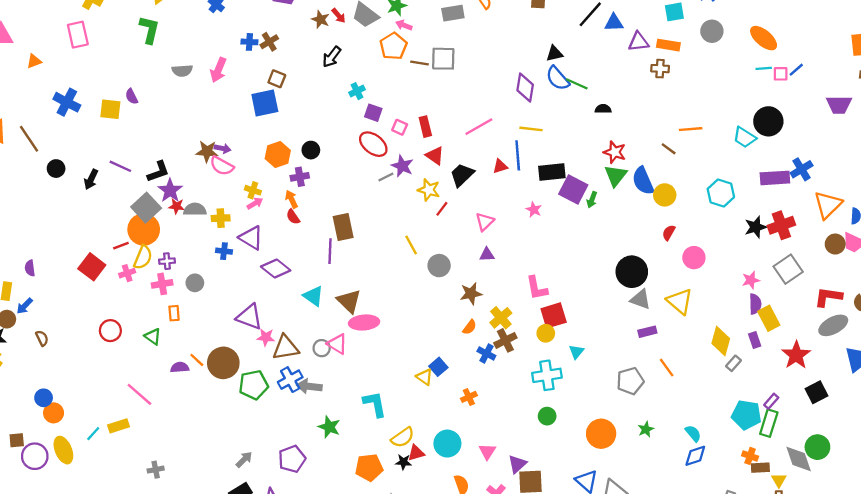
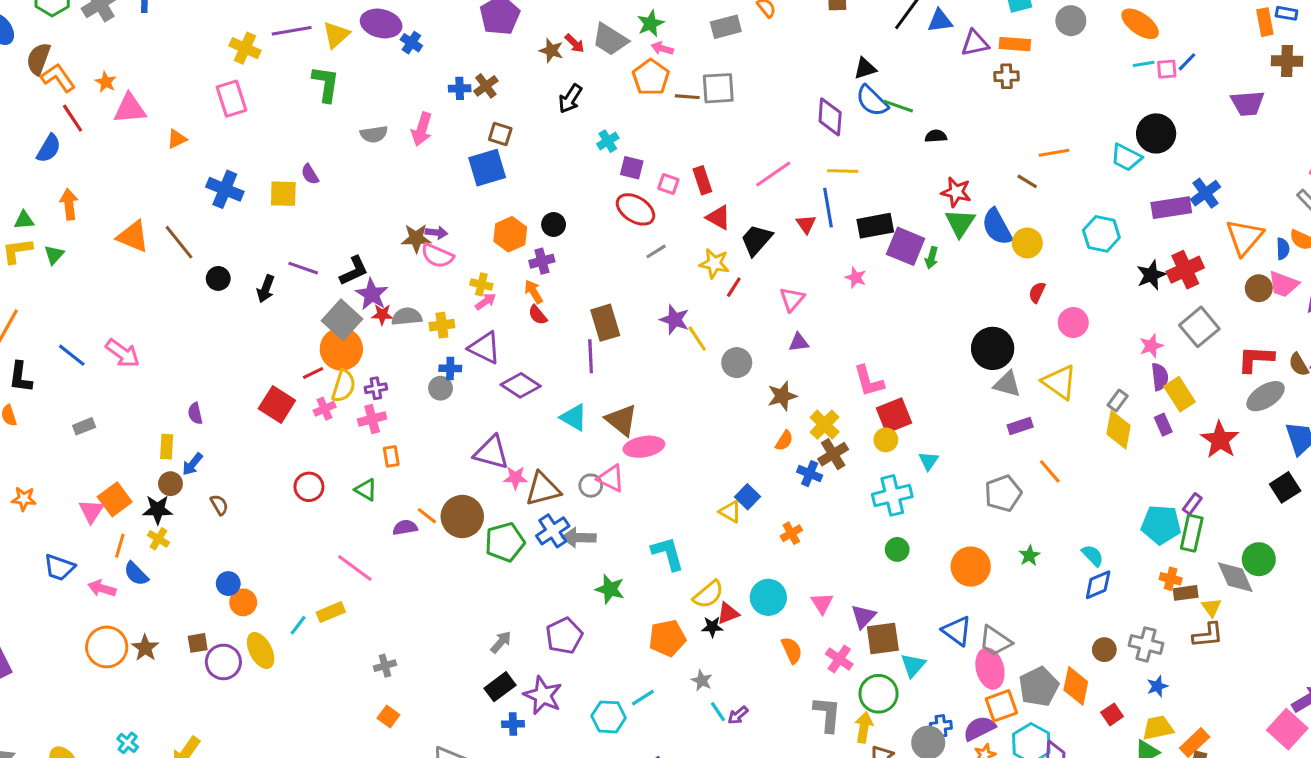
purple star: (402, 166) -> (675, 320), moved
red triangle: (500, 166) -> (806, 224), turned -42
gray circle: (195, 283) -> (441, 388), moved
gray rectangle: (733, 363) -> (1118, 400), moved
black square: (817, 392) -> (1285, 487), moved

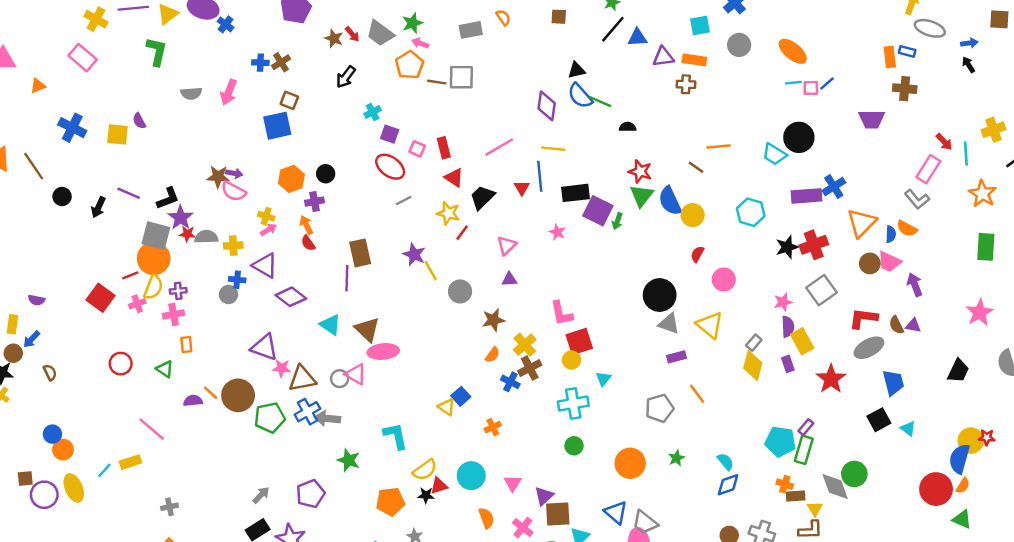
pink rectangle: (232, 99) -> (83, 58), turned -36
gray square: (342, 320) -> (156, 236), turned -32
purple semicircle: (195, 413) -> (36, 300), turned -70

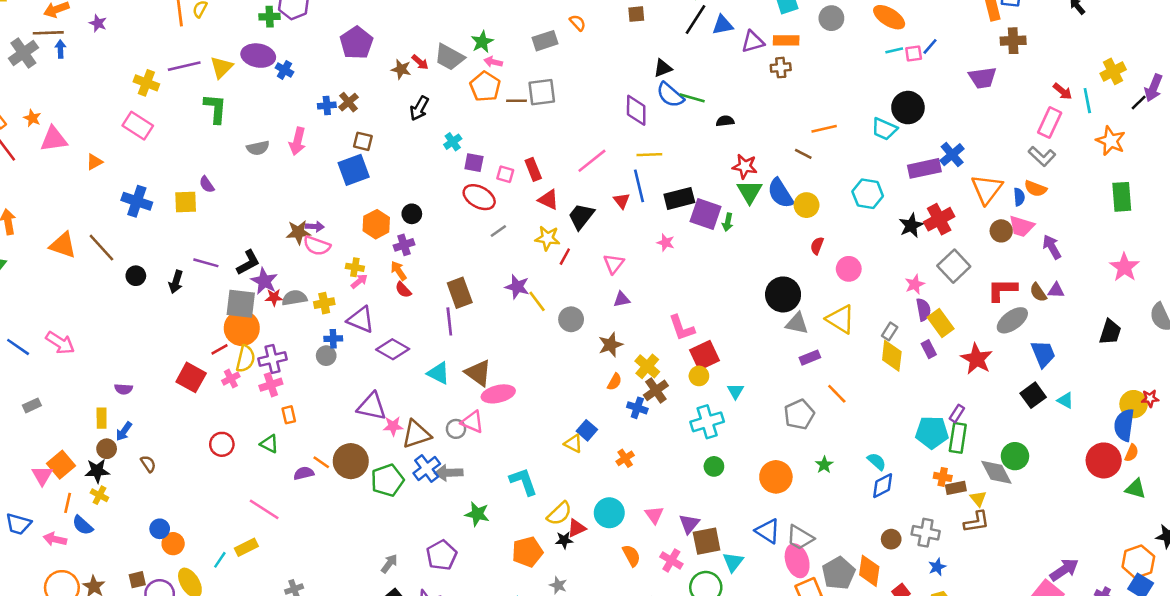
purple cross: (178, 291) -> (272, 359), size x1.5

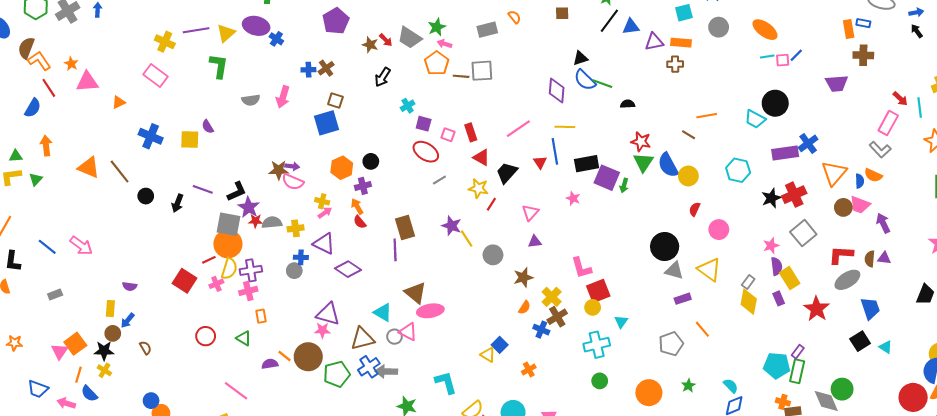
brown semicircle: (1038, 292) -> (870, 259), turned 35
cyan triangle: (438, 373) -> (383, 312), moved
pink star: (393, 426) -> (322, 330), moved

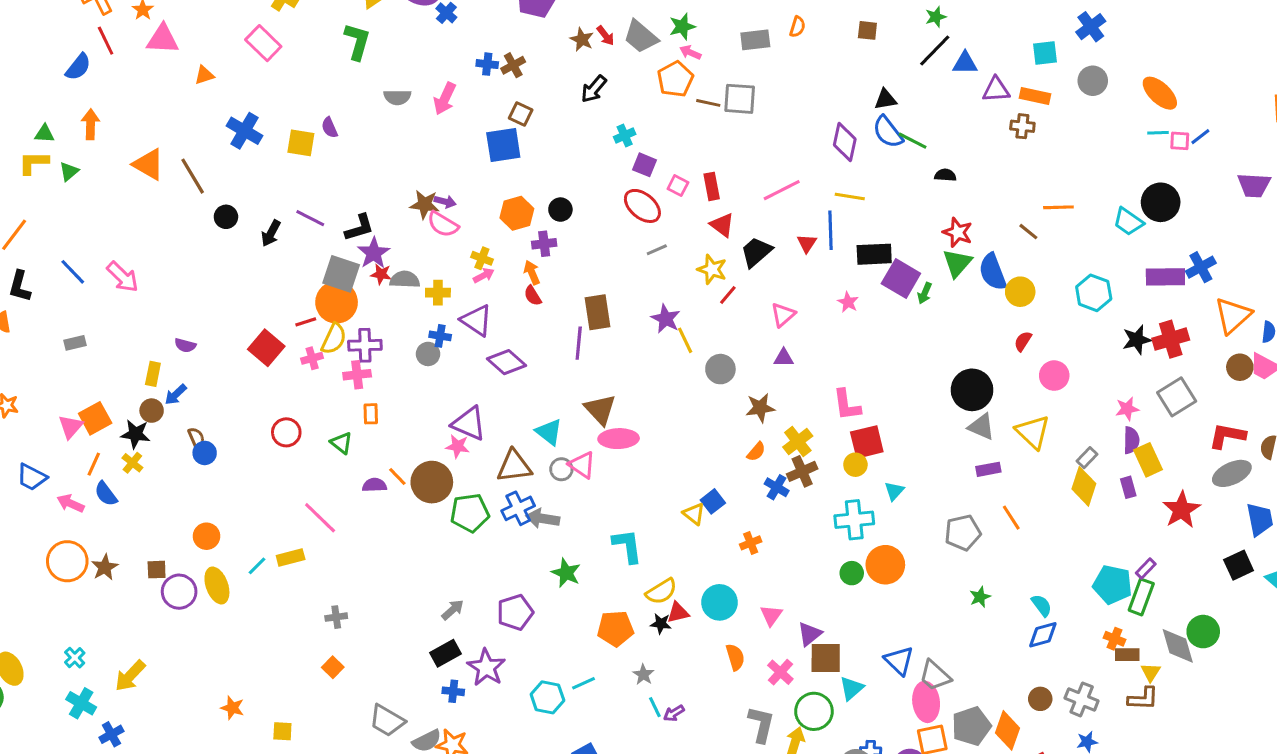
orange semicircle: (514, 17) -> (797, 27), turned 48
orange circle: (649, 393) -> (885, 565), moved
blue circle: (151, 401) -> (205, 453), moved

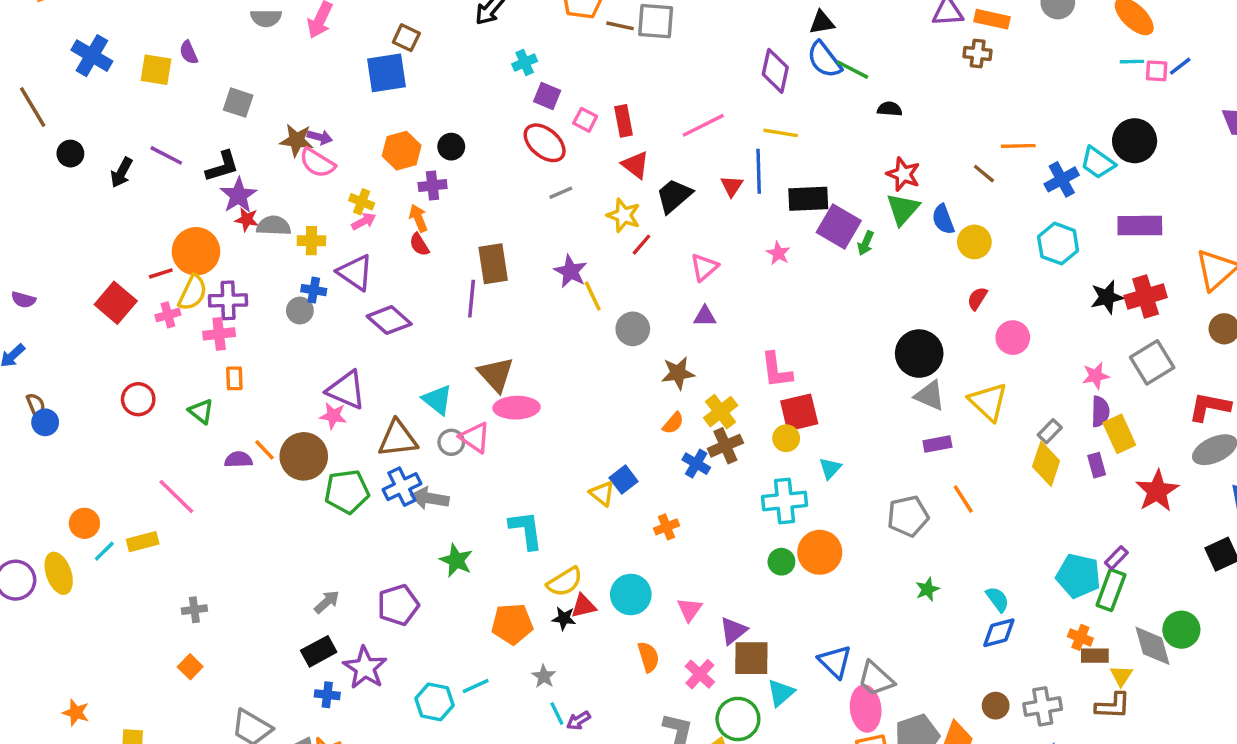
blue cross: (1201, 267) -> (1062, 179), moved
blue semicircle: (993, 272) -> (943, 219), size x0.7
gray square: (341, 274) -> (238, 103), moved, size x0.7
orange circle: (206, 536) -> (84, 523), moved
gray cross: (1082, 699) -> (1043, 706), turned -32

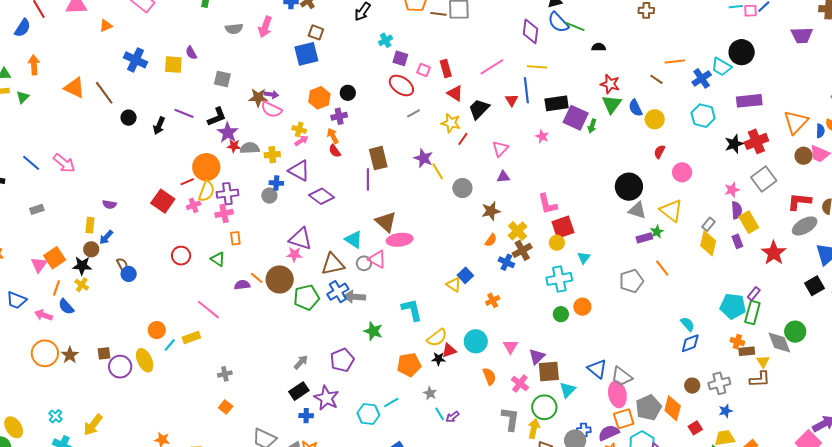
orange circle: (820, 552) -> (582, 307), size x0.7
green star: (927, 589) -> (657, 232), moved

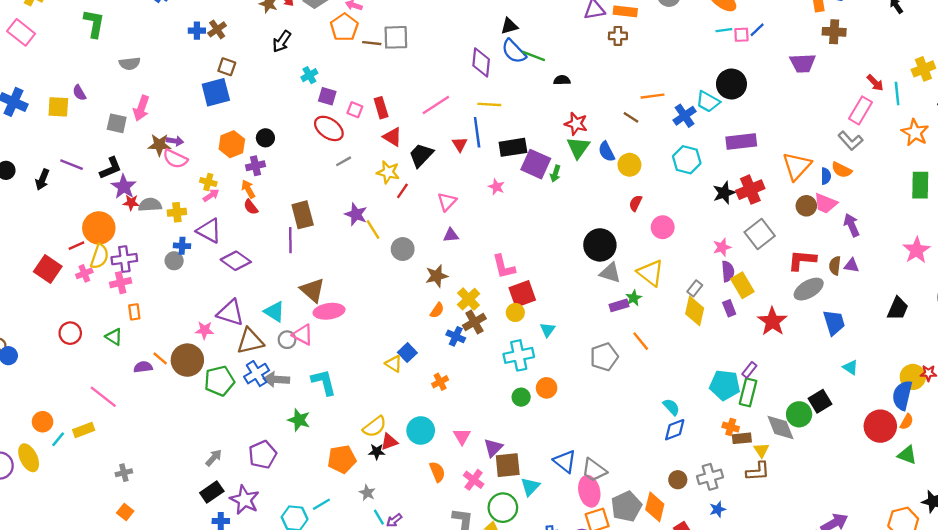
pink arrow: (265, 27) -> (141, 108), moved
purple triangle: (300, 239) -> (230, 313), moved
black square: (814, 286) -> (820, 401), moved
cyan L-shape: (412, 310) -> (324, 382), moved

